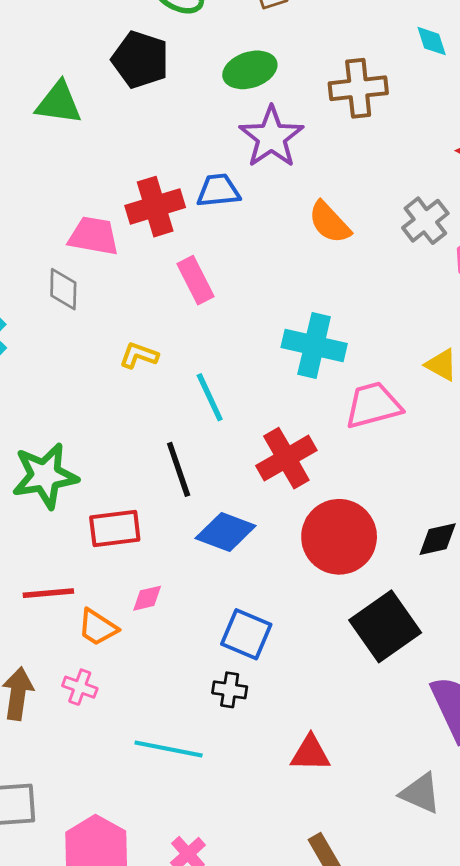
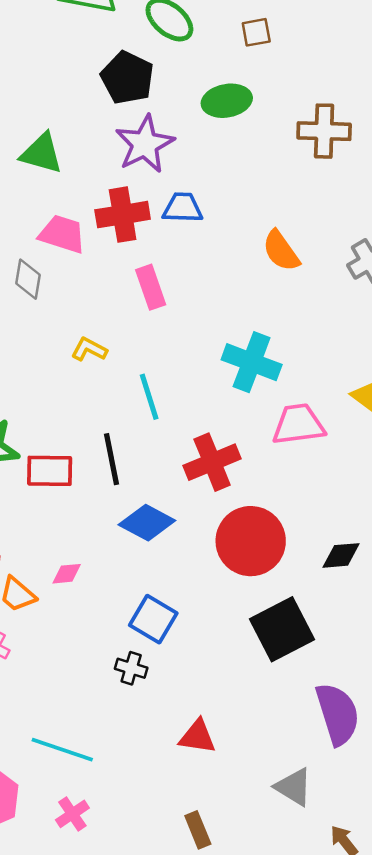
green triangle: (59, 103) -> (42, 153), moved
purple star: (271, 137) -> (145, 144), moved
red rectangle: (115, 529) -> (50, 471), moved
cyan line: (169, 749) -> (62, 750), moved

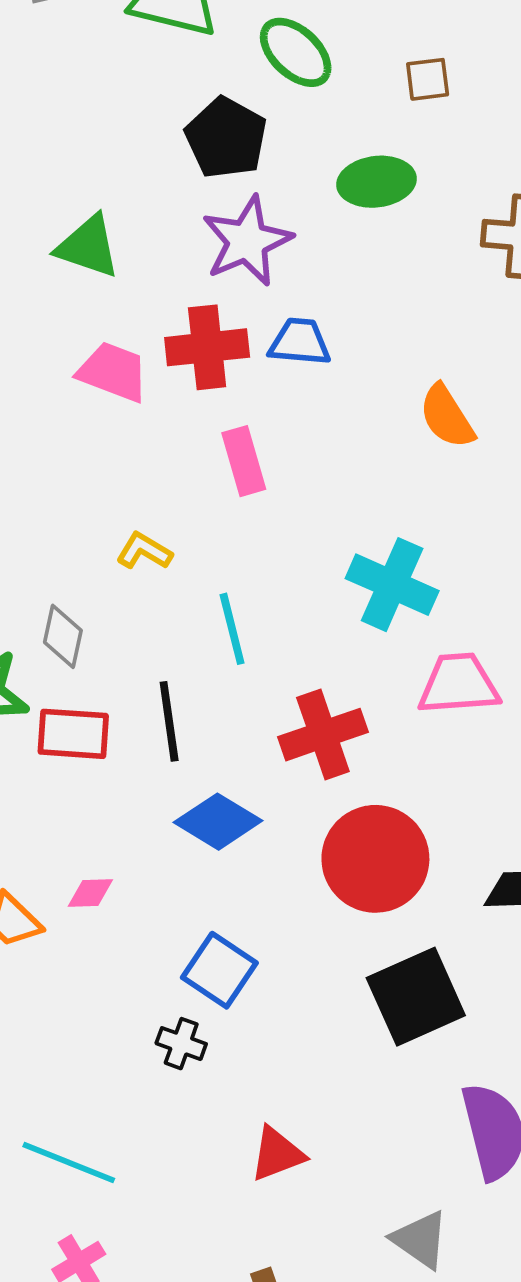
gray diamond: (28, 279) -> (63, 636), moved
red triangle: (197, 737) -> (277, 1154), turned -33

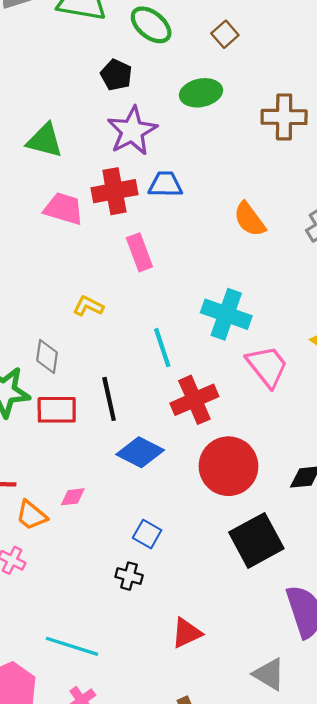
brown square: (428, 79) -> (225, 34), turned -30
black pentagon: (226, 138) -> (116, 75), size x0.7
cyan line: (232, 629) -> (162, 348), moved
pink trapezoid: (459, 684) -> (267, 366), turned 60
blue square: (219, 970) -> (147, 534), size x0.7

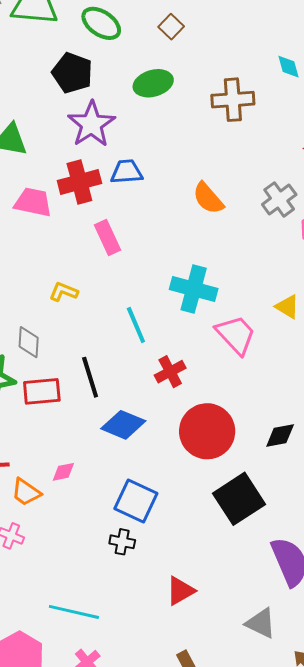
black pentagon: (116, 75) -> (72, 73), size x1.4
red cross: (194, 400) -> (170, 372), size x0.7
blue square: (147, 534) -> (136, 501), size x1.6

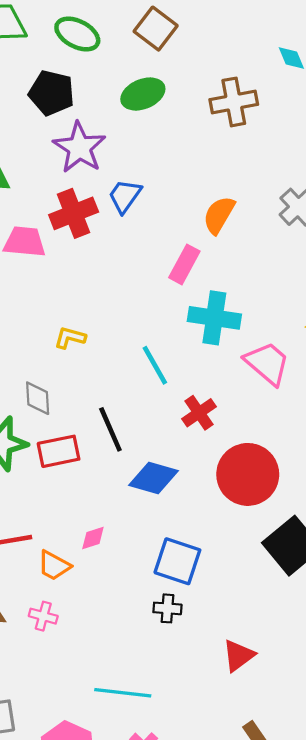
brown square: (171, 27) -> (156, 29), size x1.5
blue trapezoid: (127, 172) -> (125, 196), turned -44
orange semicircle: (208, 198) -> (219, 215), turned 78
pink rectangle: (107, 237) -> (184, 264), moved, turned 60

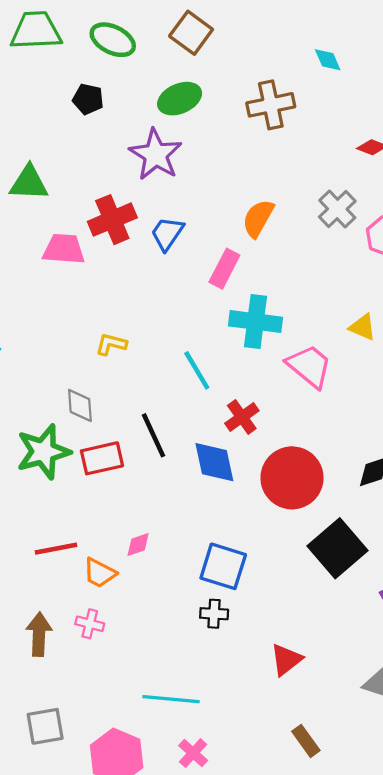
black pentagon: (52, 93) -> (88, 99), size x0.7
purple star: (79, 148) -> (156, 155), moved
blue trapezoid: (125, 196) -> (167, 234), moved
blue diamond: (154, 478) -> (214, 462), moved, turned 63

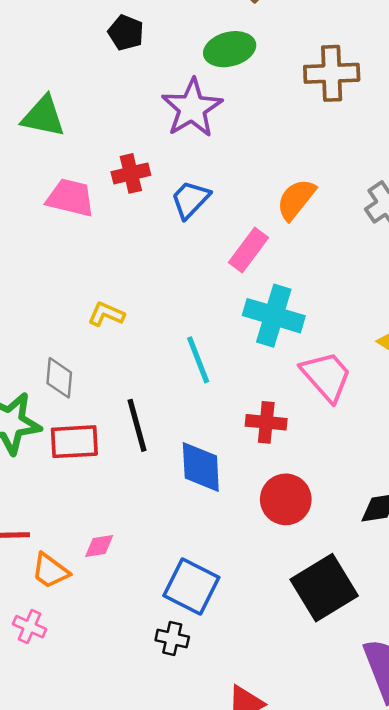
red cross: (112, 220) -> (131, 173), size x0.7
red cross: (242, 417) -> (266, 422), moved, turned 32
red circle: (292, 478) -> (286, 499), size x0.7

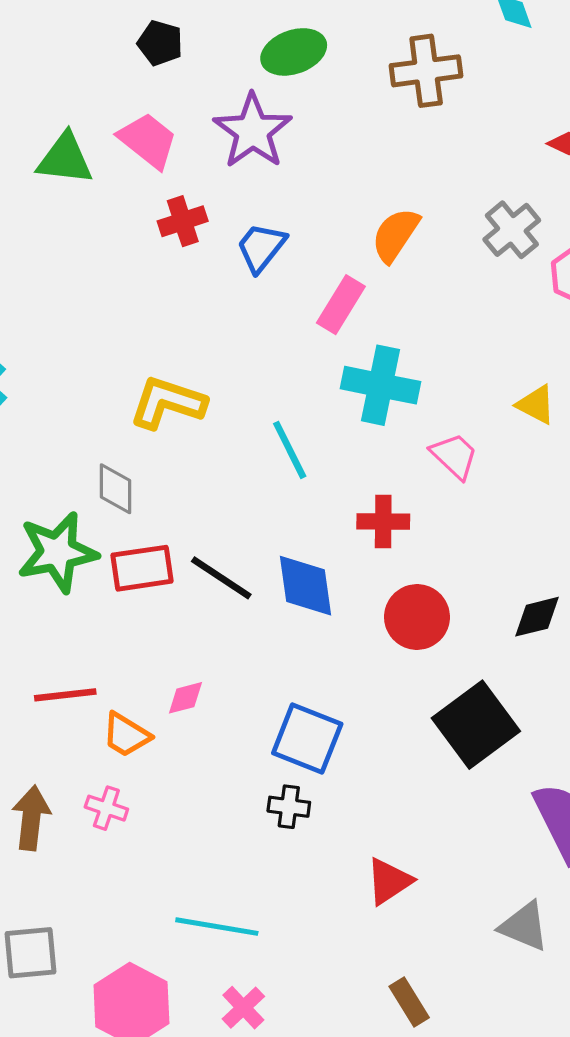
pink trapezoid: (70, 198) -> (148, 141), moved, turned 30
yellow L-shape: (106, 314) -> (168, 403), size x1.6
pink trapezoid: (326, 376) -> (454, 456), size x0.7
black line: (137, 425) -> (221, 578), moved, turned -36

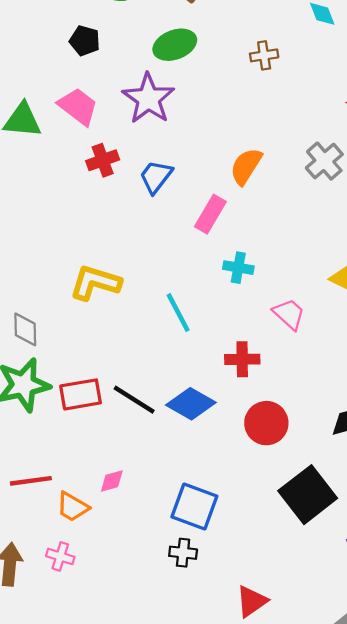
brown cross: (426, 71) -> (264, 55), size x0.6
cyan cross: (381, 385) -> (238, 268), size x0.6
gray diamond: (115, 489) -> (25, 329), moved
blue diamond: (305, 586) -> (191, 404), turned -51

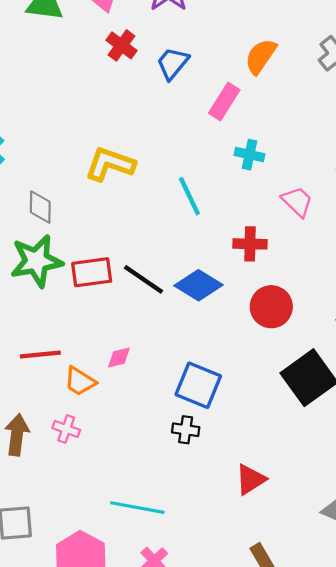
red cross: (103, 160) -> (122, 45), turned -36

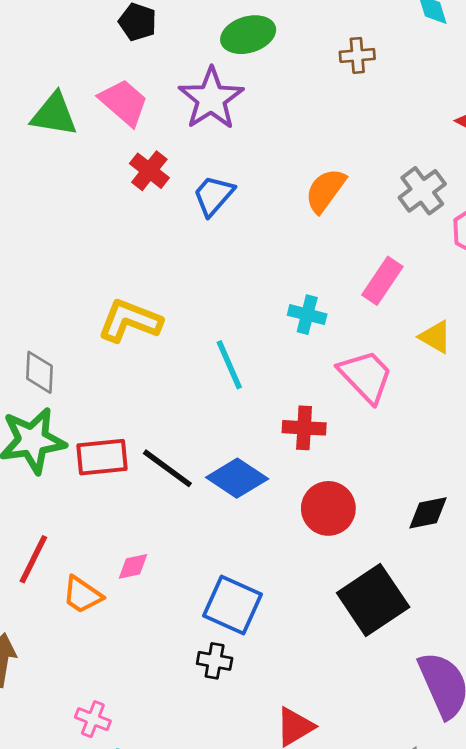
pink rectangle: (224, 102) -> (382, 281), moved
pink trapezoid: (297, 202) -> (366, 376), size x1.4
red line: (40, 354) -> (33, 559), turned -60
pink cross: (66, 429) -> (93, 719), moved

